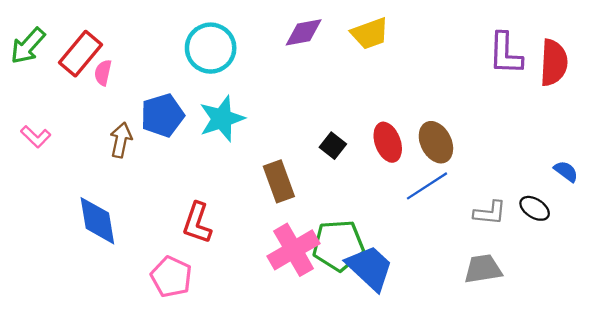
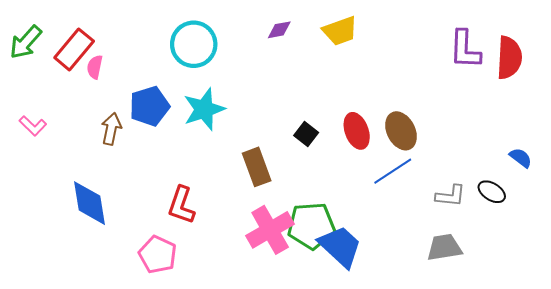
purple diamond: (304, 32) -> (279, 30), size x0.7

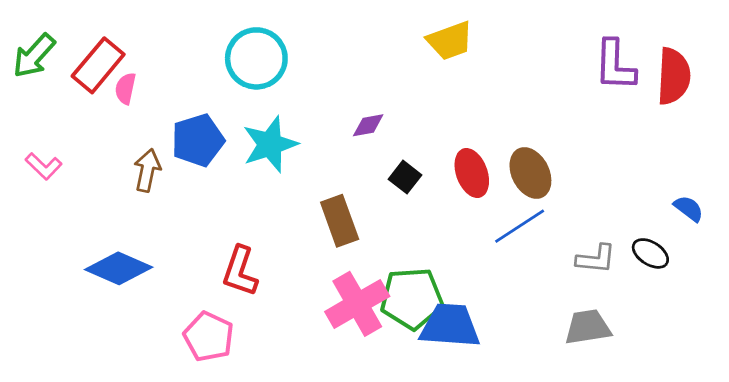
purple diamond: (279, 30) -> (368, 125), moved
blue diamond: (90, 203) -> (119, 268), turned -57
blue trapezoid: (340, 246) -> (450, 326), turned -39

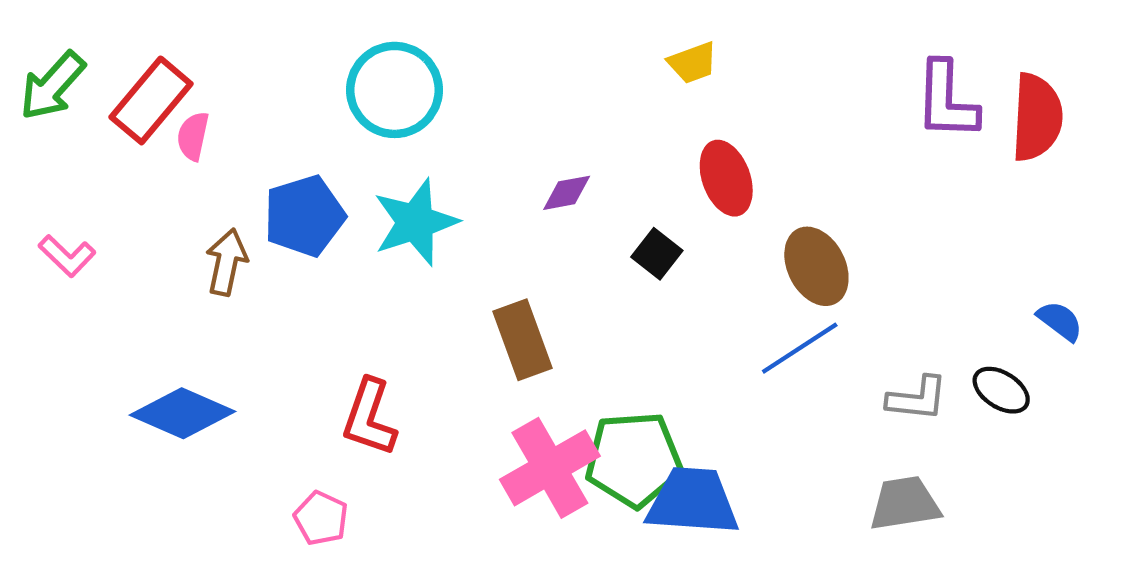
yellow trapezoid: (450, 41) -> (693, 63), size x0.7
red ellipse: (472, 173) -> (726, 178), moved
black square: (405, 177) -> (657, 254), moved
pink pentagon: (209, 337) -> (321, 518), size x0.7

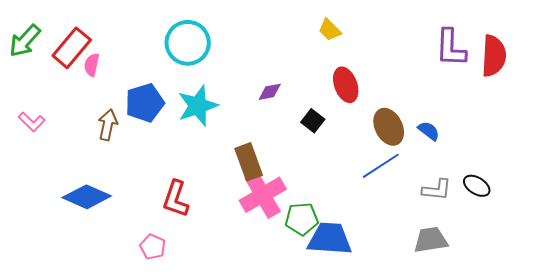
yellow trapezoid: (693, 63) -> (330, 30), turned 65
blue semicircle: (1060, 321) -> (429, 131), moved
green pentagon: (634, 459) -> (302, 219), size x0.7
pink cross: (550, 468) -> (263, 195), moved

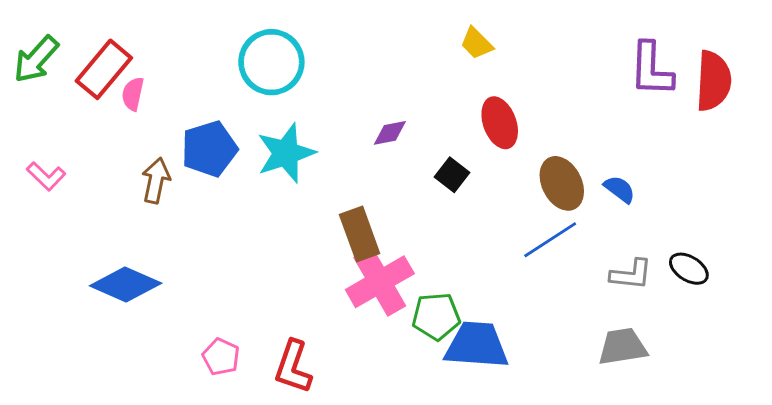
red L-shape: (176, 199) -> (293, 367), moved

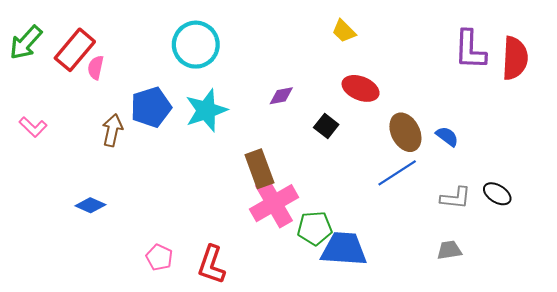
red ellipse: (500, 123) -> (361, 88), turned -48
blue diamond: (126, 285) -> (90, 205), size x0.6
gray trapezoid: (622, 347) -> (449, 250), size x0.7

